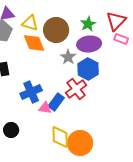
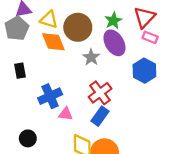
purple ellipse: (89, 44) -> (114, 43), turned 65
blue hexagon: (88, 69) -> (144, 71), moved
blue rectangle: (56, 102) -> (100, 116), moved

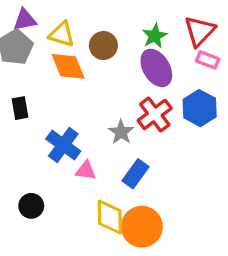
brown circle: (78, 27) -> (103, 46), size x0.7
gray star: (91, 57) -> (121, 132), moved
red cross: (100, 93) -> (155, 114), moved
blue cross: (50, 96) -> (63, 145), turned -30

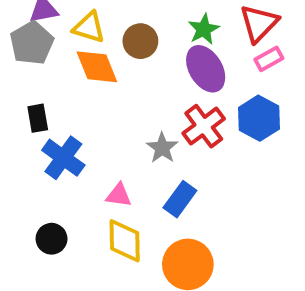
pink rectangle: (208, 60) -> (269, 59), turned -50
blue cross: (63, 145) -> (63, 158), moved
yellow diamond: (110, 217) -> (125, 241), moved

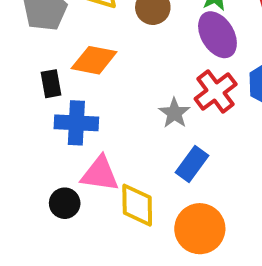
orange diamond: (97, 67) -> (94, 60), moved, turned -57
blue cross: (63, 158) -> (76, 123), turned -33
pink triangle: (119, 195) -> (100, 174), moved, size x1.5

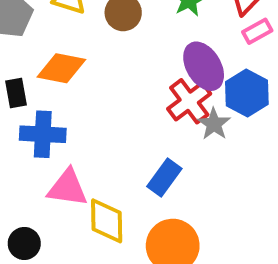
purple ellipse: (217, 35) -> (204, 66), moved
gray star: (174, 113) -> (214, 124), moved
black circle: (65, 203) -> (24, 243), moved

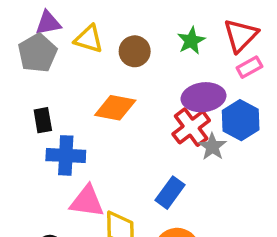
purple ellipse: (204, 66) -> (203, 97), turned -66
orange diamond: (61, 68) -> (115, 108), moved

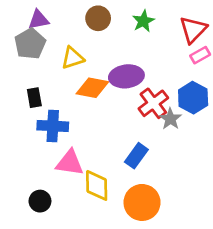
yellow triangle: (89, 39) -> (73, 58), moved, turned -35
green star: (191, 41) -> (143, 21), moved
brown circle: (135, 51) -> (98, 18), moved
purple ellipse: (203, 97) -> (126, 76), moved

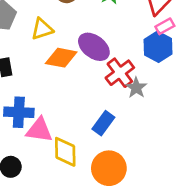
purple ellipse: (126, 76) -> (94, 47), turned 44
blue hexagon: (193, 98) -> (158, 47), moved
blue cross: (53, 126) -> (19, 112), moved

